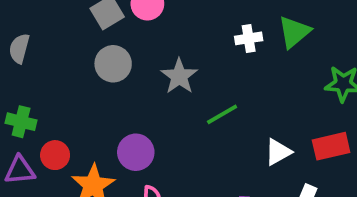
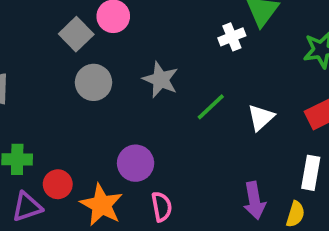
white cross: (249, 38) -> (232, 37), moved
white triangle: (278, 152) -> (261, 117), moved

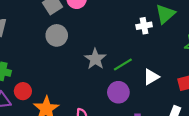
gray star: (161, 80) -> (95, 59), moved
purple circle: (136, 163) -> (118, 92), moved

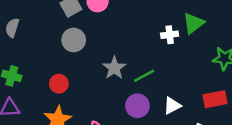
white triangle: (151, 77) -> (172, 106), moved
red circle: (23, 91) -> (59, 84), moved

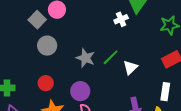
purple circle: (137, 106) -> (80, 91), moved
white triangle: (172, 106) -> (130, 67), moved

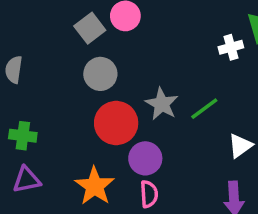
white triangle: (130, 67) -> (240, 146), moved
red circle: (46, 83) -> (116, 123), moved, size x1.6

